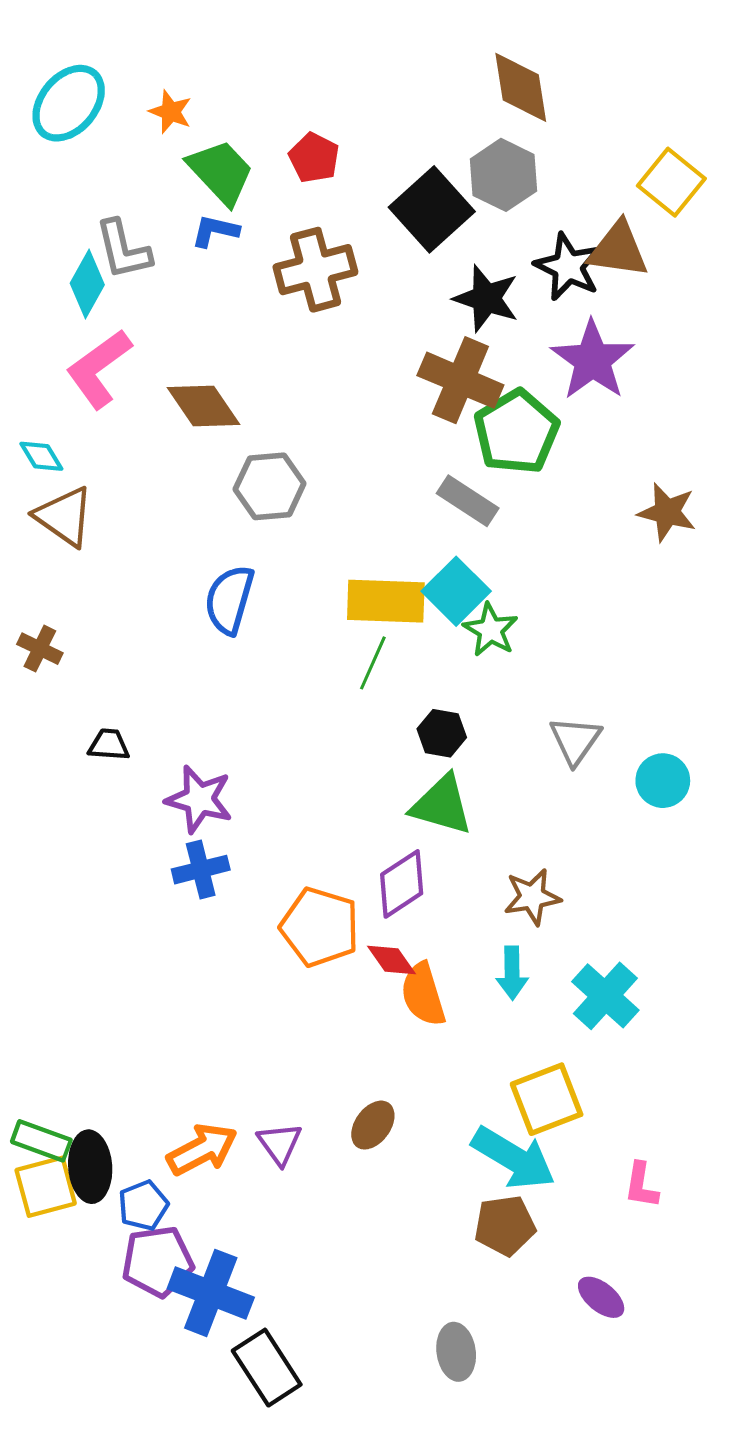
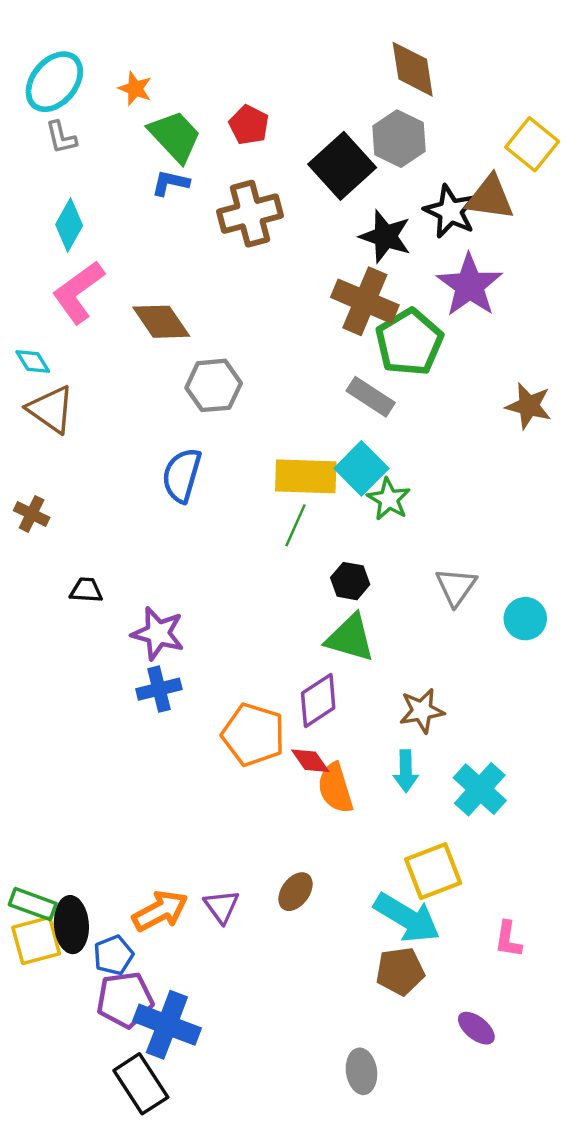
gray L-shape: (123, 250) -> (61, 137), moved, size x0.7
black rectangle: (267, 1368) -> (141, 1084), moved

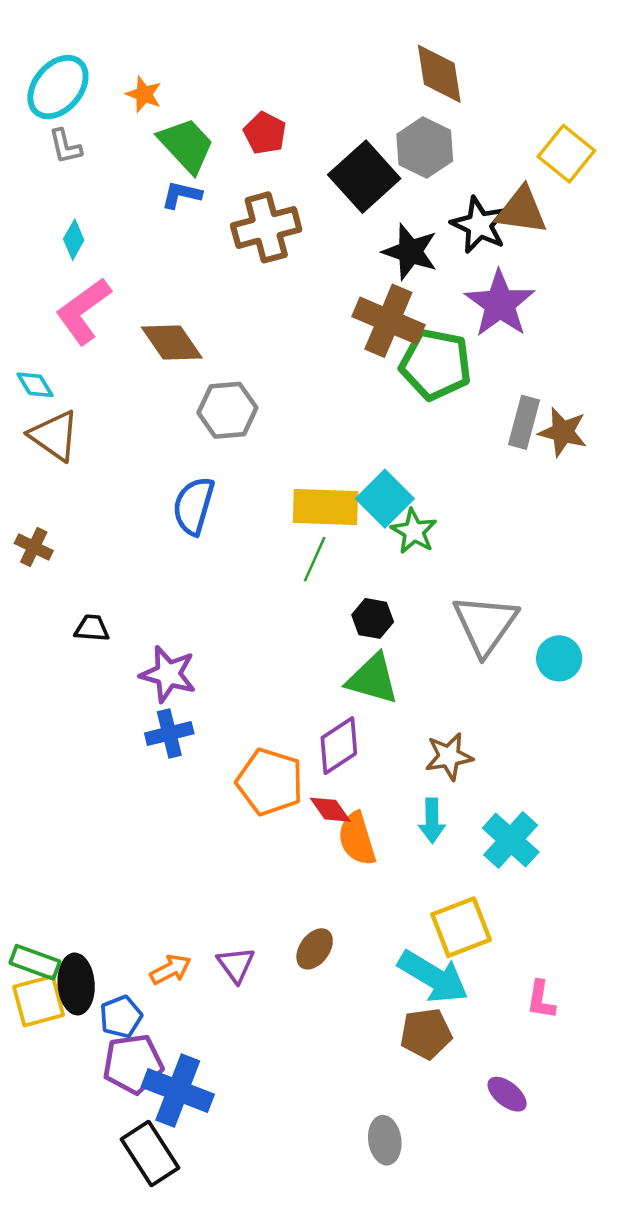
cyan diamond: (69, 225) -> (74, 240), size x0.7
green pentagon: (409, 342) -> (436, 364), turned -30
gray rectangle: (371, 397) -> (524, 422), moved, turned 72
gray triangle: (456, 587) -> (485, 625), size x1.5
orange arrow: (160, 911) -> (171, 969), size x0.7

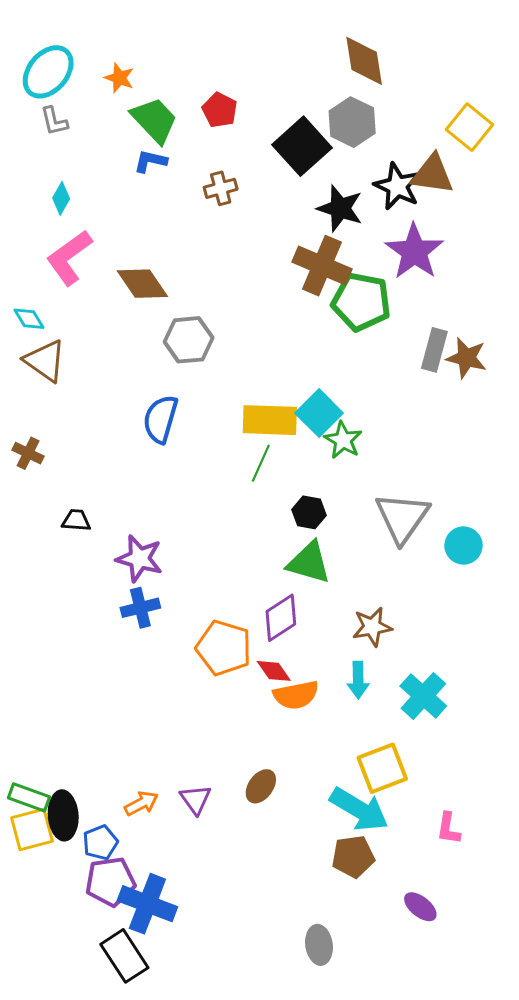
brown cross: (266, 227) -> (221, 188), size x0.6
orange semicircle: (357, 839) -> (296, 695), turned -84

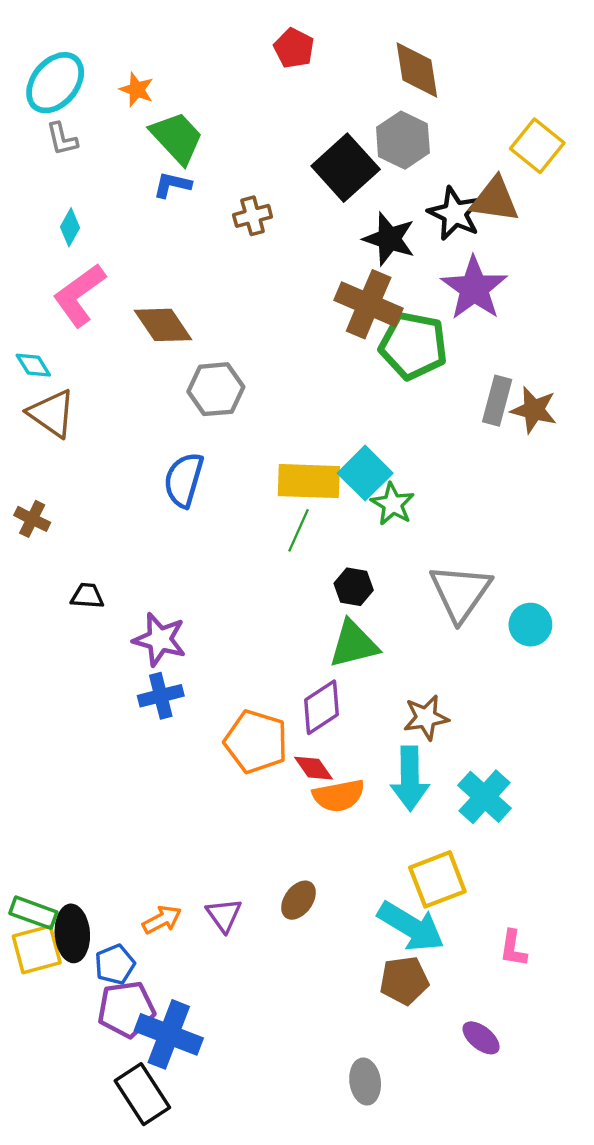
red pentagon: (220, 110) -> (294, 48), moved
green triangle: (309, 563) -> (354, 644), turned -30
cyan arrow: (358, 680) -> (410, 778), size x1.5

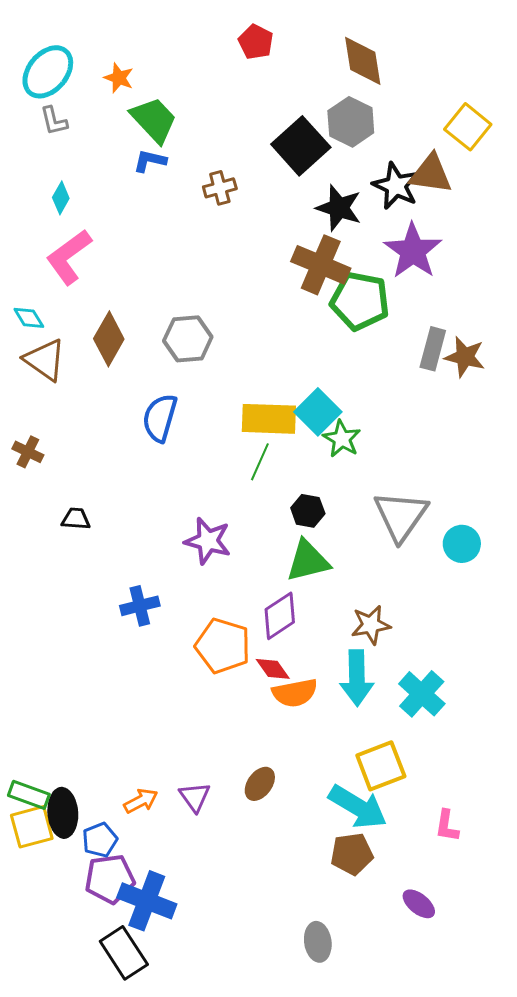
brown diamond: (163, 325) -> (109, 339), moved, turned 64
purple star: (160, 639) -> (208, 541), moved

